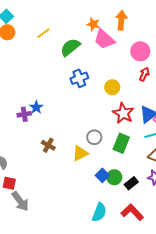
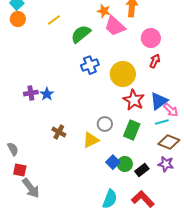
yellow circle: (112, 87) -> (123, 74), size x1.6
purple cross: (24, 114) -> (31, 93), moved

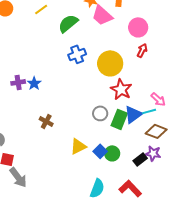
blue triangle: (159, 101) -> (133, 114), moved
gray circle: (105, 124) -> (100, 113), moved
yellow triangle: (91, 140) -> (78, 146), moved
black rectangle: (142, 170) -> (140, 159), moved

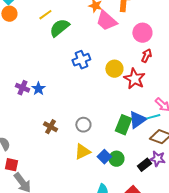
green semicircle: (68, 23) -> (59, 28), moved
yellow circle: (110, 63) -> (114, 69), size x0.7
purple cross: (18, 82) -> (22, 88), turned 32
red star: (121, 89) -> (134, 79), moved
gray circle: (100, 113) -> (83, 125), moved

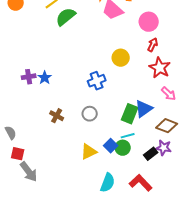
blue cross: (81, 60) -> (97, 81), moved
red star: (134, 79) -> (160, 68), moved
purple cross: (22, 88) -> (29, 77), turned -32
cyan line: (153, 117) -> (128, 136), moved
yellow triangle: (82, 152) -> (89, 152), moved

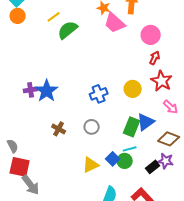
yellow circle: (121, 58) -> (133, 89), moved
blue star: (45, 78) -> (47, 91), size x1.6
red square: (18, 154) -> (20, 167), size x1.5

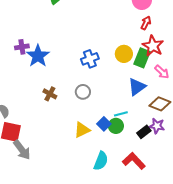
purple cross: (31, 90) -> (22, 47), moved
green rectangle: (132, 127) -> (142, 58), moved

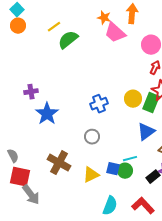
blue star: (38, 56) -> (47, 114), moved
brown cross: (50, 94) -> (59, 163), moved, size x1.6
blue square: (104, 124) -> (113, 169), turned -32

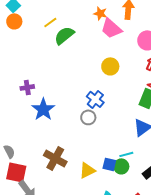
yellow circle: (133, 99) -> (110, 66), moved
blue cross: (99, 104) -> (95, 99), turned -30
gray circle: (92, 137) -> (88, 117), moved

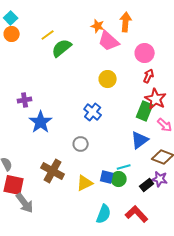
gray circle: (88, 117) -> (81, 144), moved

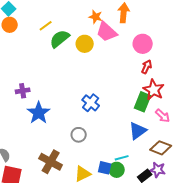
yellow circle: (108, 79) -> (85, 44), moved

